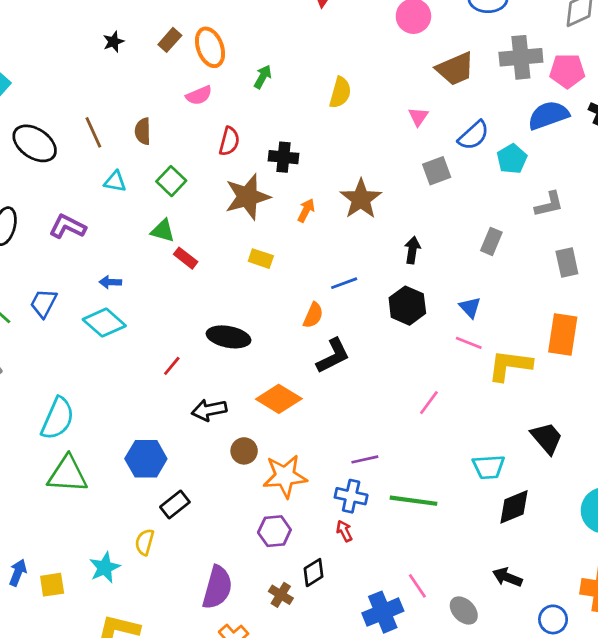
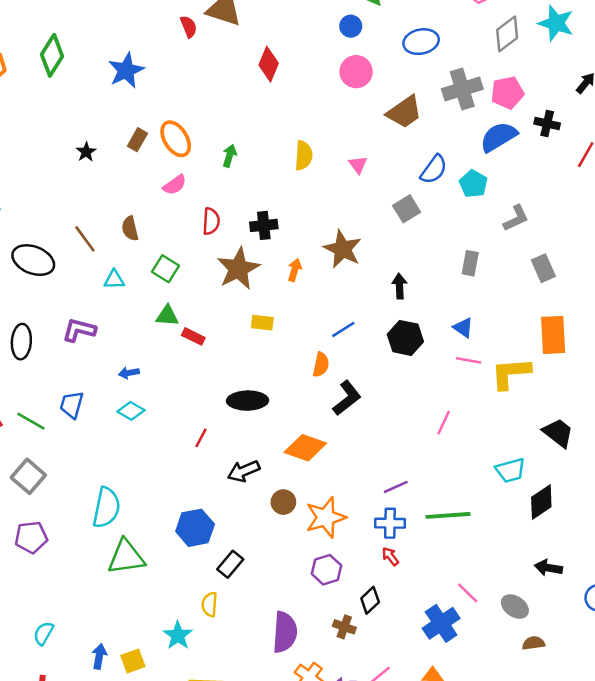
pink triangle: (418, 117) -> (358, 165), moved
cyan diamond: (104, 323) -> (131, 411), size x0.7

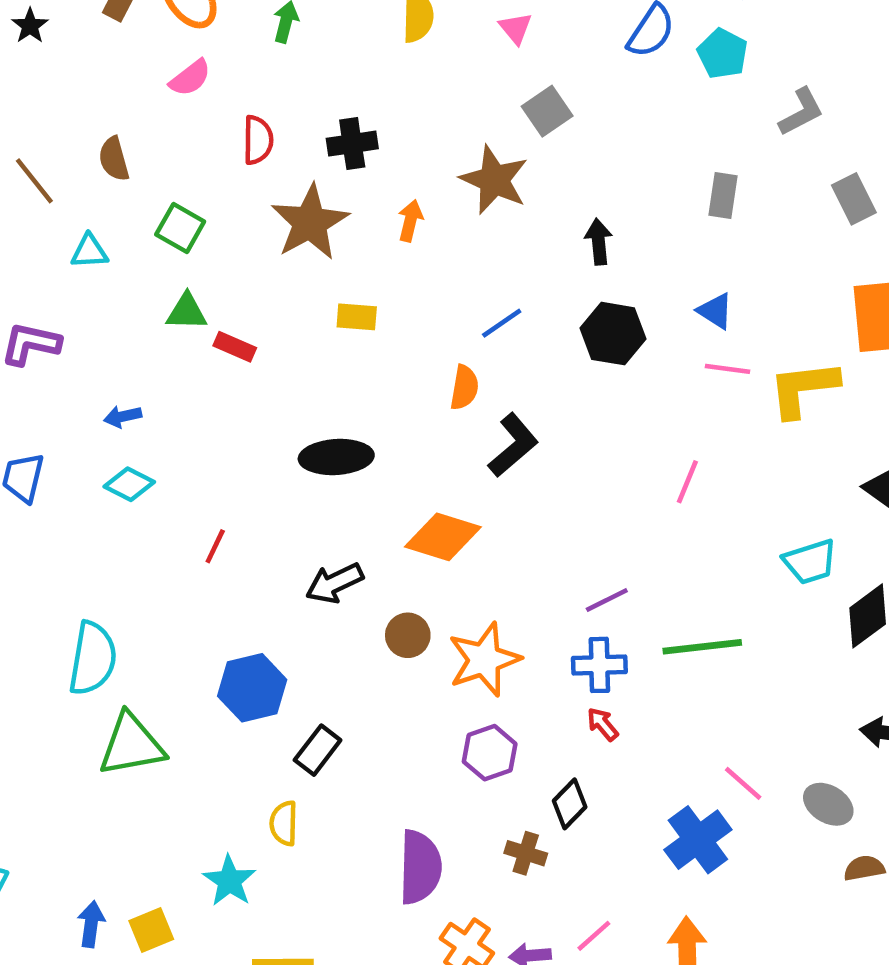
gray square: (407, 209) -> (547, 111), moved
red line: (201, 438) -> (215, 546), moved

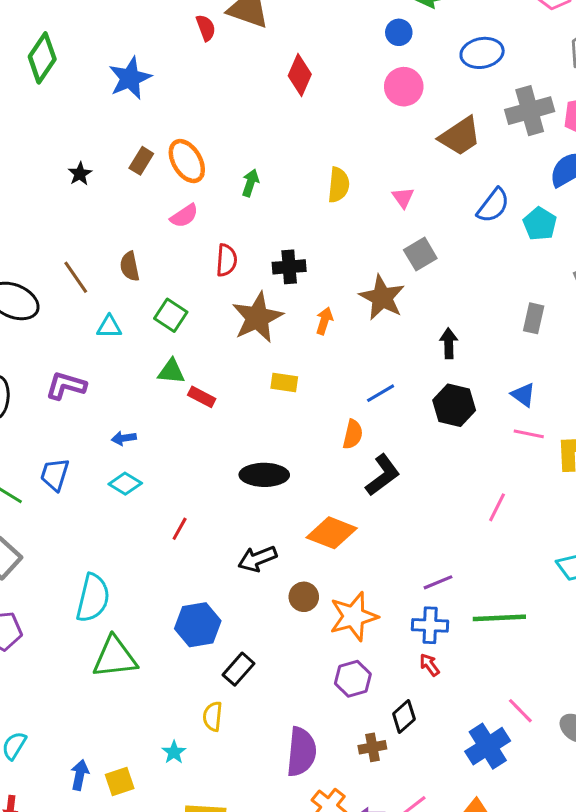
brown cross: (526, 853) -> (372, 747), turned -32
cyan star: (229, 881) -> (174, 752), size x0.7

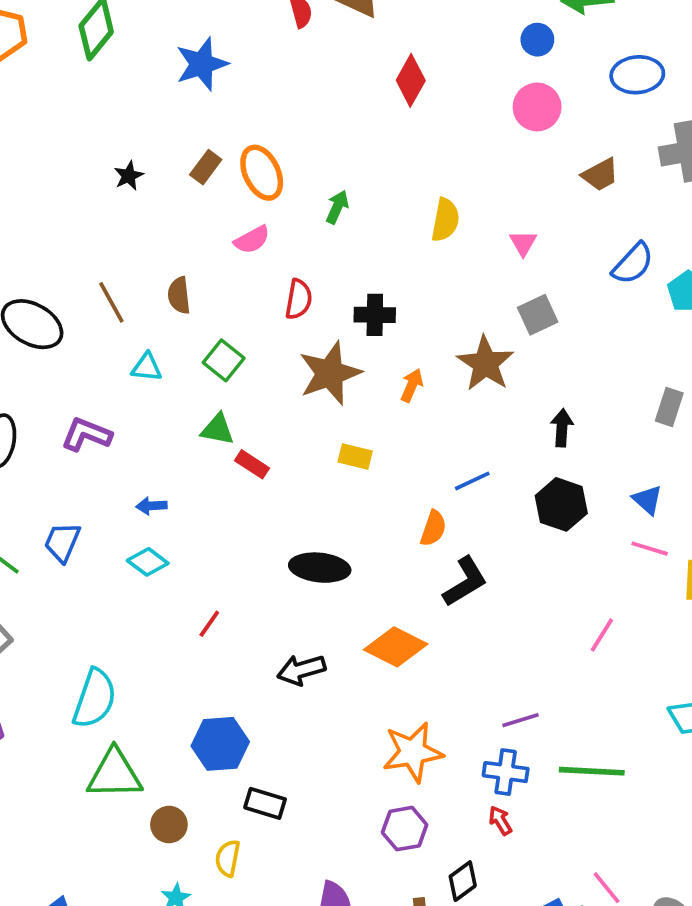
brown trapezoid: (460, 136) -> (600, 175), size x0.7
brown circle: (304, 597) -> (169, 825), moved
black rectangle: (239, 669) -> (265, 803), turned 60

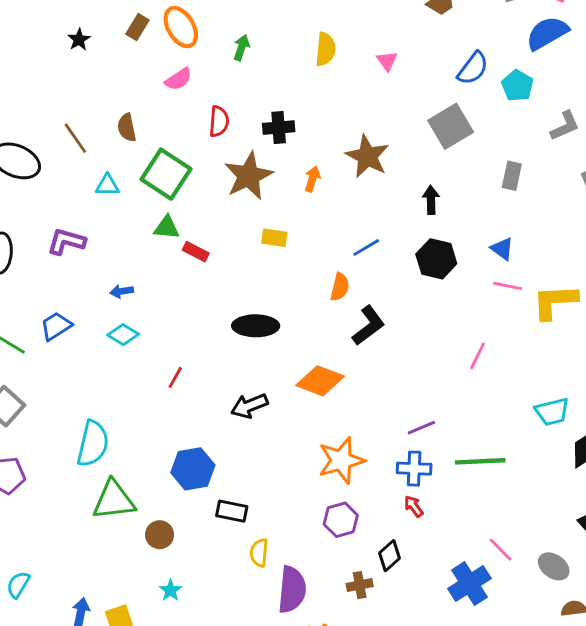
gray square: (538, 315) -> (451, 126), moved, size x1.4
green square: (224, 360) -> (166, 174), size x1.6
blue trapezoid: (62, 542) -> (56, 326), turned 40
yellow semicircle: (228, 858) -> (259, 553), moved

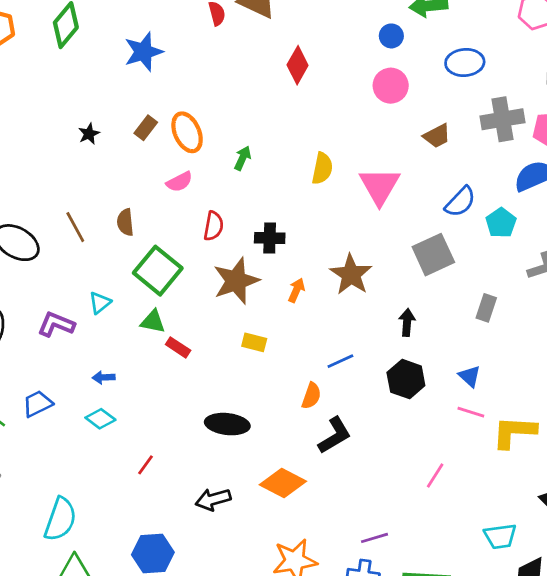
pink triangle: (387, 61) -> (380, 186), size x2.0
cyan triangle: (107, 185) -> (100, 303), moved, turned -45

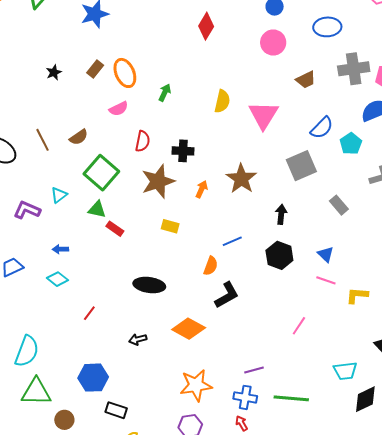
brown semicircle: (125, 222) -> (79, 137), turned -120
gray rectangle: (486, 308) -> (339, 205), turned -60
yellow L-shape: (514, 432) -> (357, 295), size x0.7
black arrow: (213, 499) -> (138, 339), size x0.7

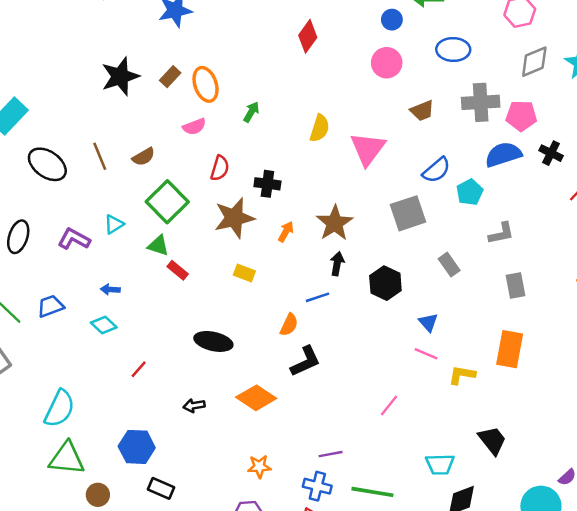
black star: (54, 72) -> (120, 76), size x2.0
black arrow: (281, 214) -> (337, 264), moved
black hexagon: (279, 255) -> (385, 283), moved
orange star: (196, 385) -> (259, 467), size x0.6

